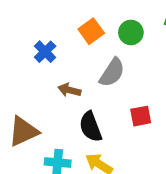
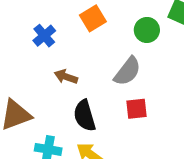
green circle: (131, 32) -> (147, 30), moved
gray semicircle: (112, 73) -> (127, 71), moved

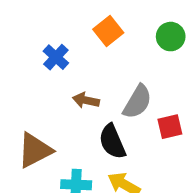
gray semicircle: (127, 71) -> (137, 102), moved

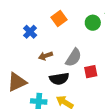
brown arrow: (86, 100) -> (46, 56), turned -32
black semicircle: (112, 142) -> (59, 79), turned -78

